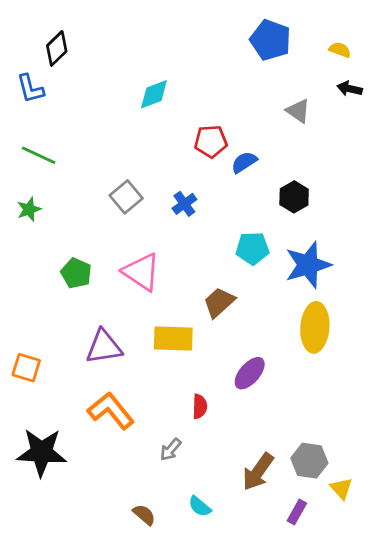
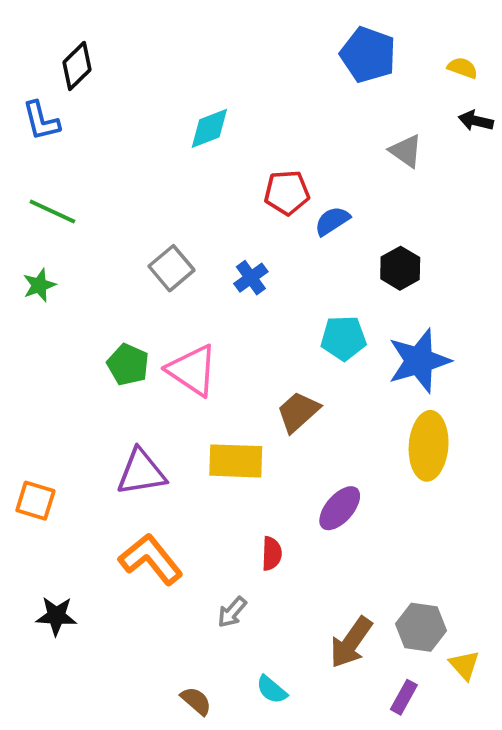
green pentagon: (76, 273) -> (128, 365), moved
black star: (41, 452) -> (56, 616), size x0.6

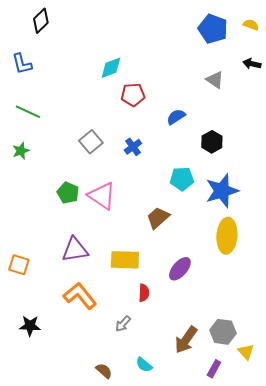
blue pentagon: (368, 55) -> (213, 29), moved
black diamond: (77, 66) -> (41, 21), moved
yellow semicircle: (463, 68) -> (251, 25), moved
red pentagon: (287, 193) -> (133, 95), moved
yellow rectangle: (236, 461) -> (125, 260), moved

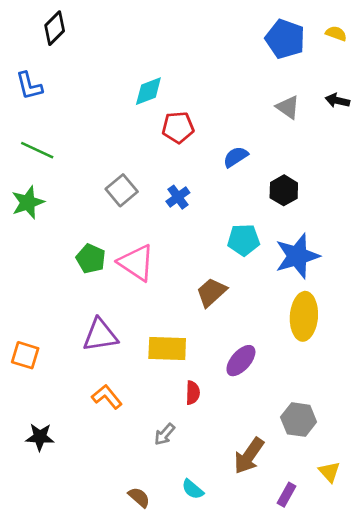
black arrow: (252, 64) -> (337, 101), moved
green star: (21, 151) -> (28, 202), size x1.4
orange L-shape: (80, 296) -> (107, 397), size x0.7
gray hexagon: (223, 332) -> (299, 420), moved

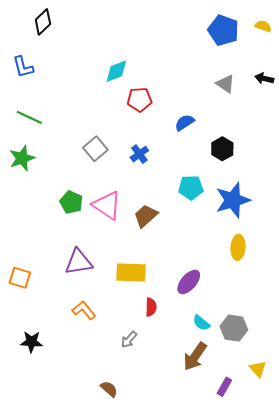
brown trapezoid: (211, 292) -> (146, 216), moved
yellow ellipse: (304, 316) -> (238, 247), size x0.7
cyan semicircle: (193, 489) -> (201, 323), moved

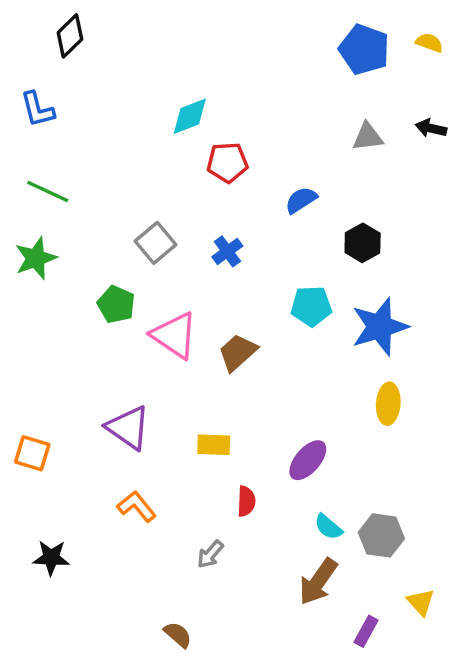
gray triangle: (225, 84) -> (368, 137), turned -42
green pentagon: (71, 202) -> (116, 304), moved
purple triangle: (79, 262) -> (128, 428), turned 44
yellow rectangle: (131, 273) -> (214, 445), size x0.7

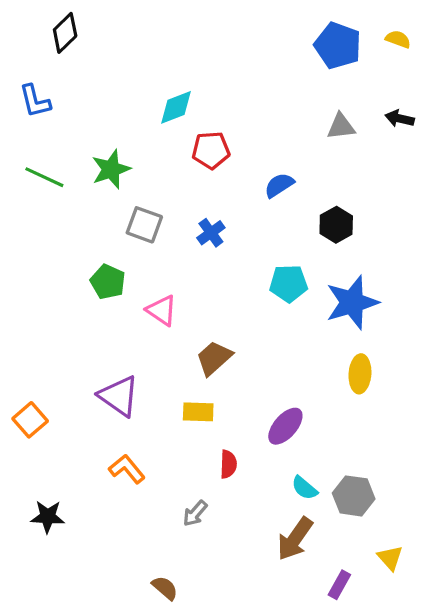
gray square: (156, 243) -> (144, 225), turned -30
green star: (36, 258) -> (111, 169), moved
pink triangle: (174, 335) -> (162, 310), size x0.7
brown trapezoid: (238, 352) -> (214, 358), moved
orange square: (32, 453) -> (30, 420), turned 32

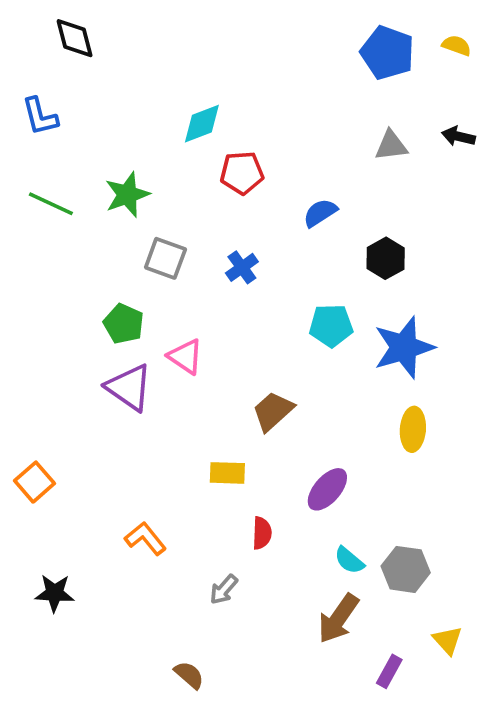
black diamond: (65, 33) -> (75, 38), turned -60
brown trapezoid: (214, 358) -> (273, 411), moved
purple triangle: (119, 396) -> (129, 387), moved

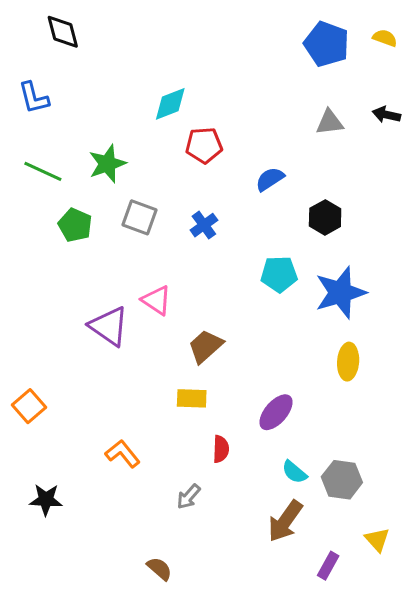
green pentagon: (124, 324) -> (75, 225), moved
brown trapezoid: (273, 411) -> (205, 346), moved

